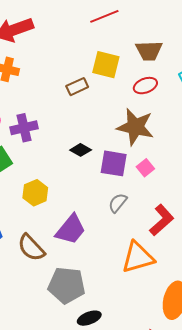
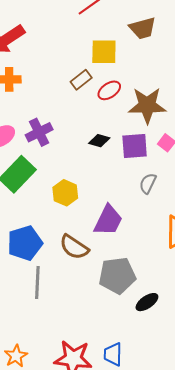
red ellipse: (145, 86) -> (109, 90), moved

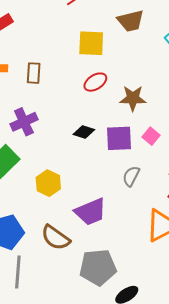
brown rectangle: (81, 80) -> (34, 73), moved, turned -50
brown star: (147, 105) -> (133, 98), size x0.7
purple trapezoid: (108, 220) -> (90, 212), turned 40

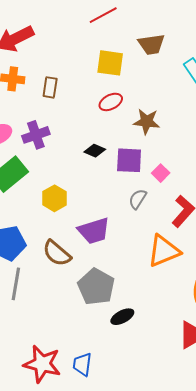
pink square: (151, 136) -> (161, 173), moved
gray pentagon: (98, 267) -> (96, 287), turned 30

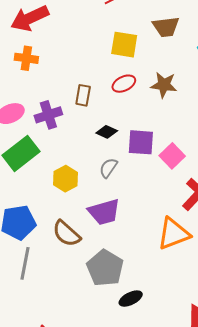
brown rectangle: (50, 87) -> (83, 95), moved
brown star: (147, 122) -> (164, 85), moved
pink square: (161, 173) -> (172, 156), size x1.4
gray semicircle: (138, 199) -> (108, 168), moved

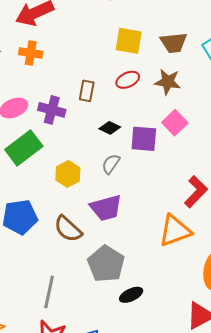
brown trapezoid: (166, 27) -> (174, 43), moved
purple cross: (48, 115) -> (52, 110), turned 32
pink square: (172, 156) -> (175, 123), moved
gray line: (25, 263) -> (49, 292), moved

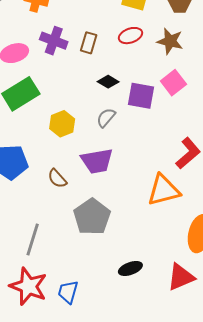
purple cross: (52, 110) -> (54, 41), moved
brown semicircle: (68, 229) -> (57, 178), size x0.7
black ellipse: (131, 295) -> (130, 268), moved

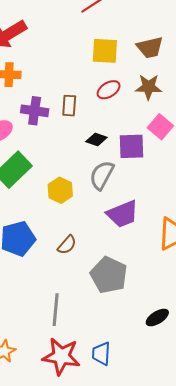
gray semicircle: (106, 118) -> (102, 175), size x1.4
purple trapezoid: (97, 161) -> (123, 214), moved
brown semicircle: (57, 178) -> (67, 245), turned -85

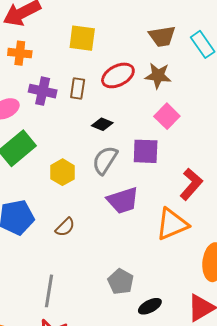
yellow square: (105, 51) -> (82, 38), moved
red ellipse: (109, 90) -> (118, 75), size x1.4
purple square: (132, 146) -> (146, 151), moved
gray pentagon: (109, 275) -> (121, 282), moved, size x0.7

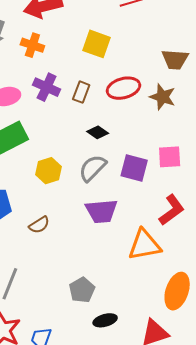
pink square: (167, 116) -> (170, 157), moved, turned 30

